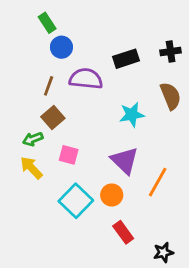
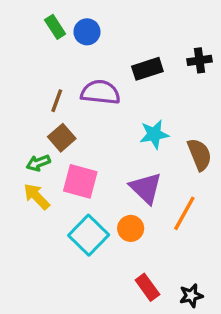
blue circle: (61, 47) -> (87, 32), moved
brown semicircle: (171, 96) -> (200, 154), moved
pink square: (69, 155) -> (80, 181), size x1.5
red rectangle: (123, 232) -> (147, 287), moved

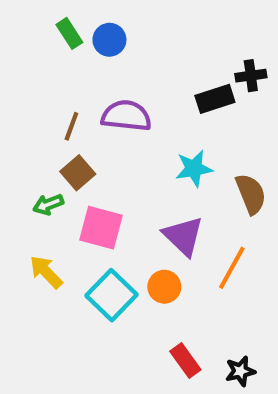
black rectangle: (147, 69) -> (215, 99), moved
yellow arrow: (37, 196) -> (46, 272), moved

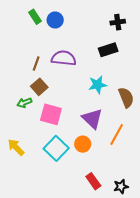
black cross: (251, 76) -> (118, 22), moved
yellow arrow: (46, 272) -> (16, 147), moved

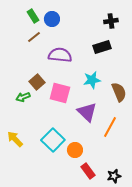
brown line: (36, 63) -> (34, 37), moved, turned 32
pink square: (51, 114) -> (60, 93), moved
orange circle: (83, 144) -> (75, 150), moved

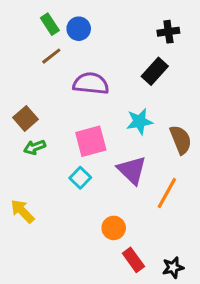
black rectangle: (102, 47) -> (155, 71), turned -30
brown square: (37, 82) -> (25, 118), moved
pink square: (60, 93) -> (91, 141), turned -30
cyan square: (53, 140) -> (80, 178), moved, size x0.6

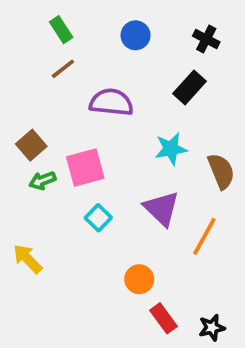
blue circle: (79, 29) -> (136, 35), moved
black cross: (168, 32) -> (206, 39), turned 35
pink square: (91, 141) -> (85, 167), moved

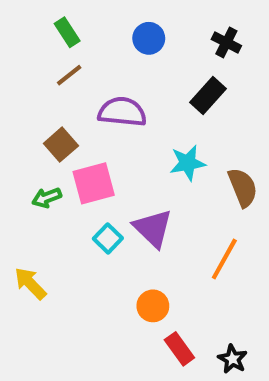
brown square: (31, 145) -> (61, 145), moved
purple triangle: (162, 208) -> (153, 228), moved
black star: (212, 328) -> (233, 359), turned -30

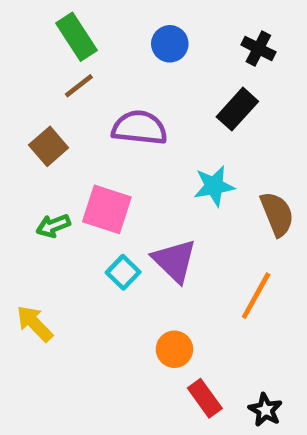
green rectangle: (67, 32) -> (77, 37), size x1.4
brown square: (61, 145) -> (49, 146), moved
pink square: (94, 183) -> (107, 209), turned 33

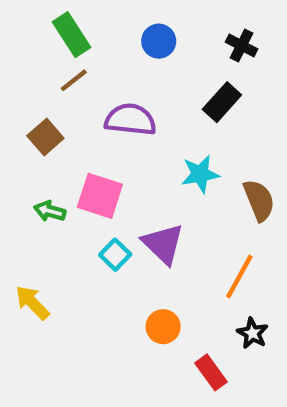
green arrow: (53, 226) -> (50, 211), turned 36
red rectangle: (205, 398) -> (211, 372), moved
black star: (265, 410) -> (252, 333), moved

